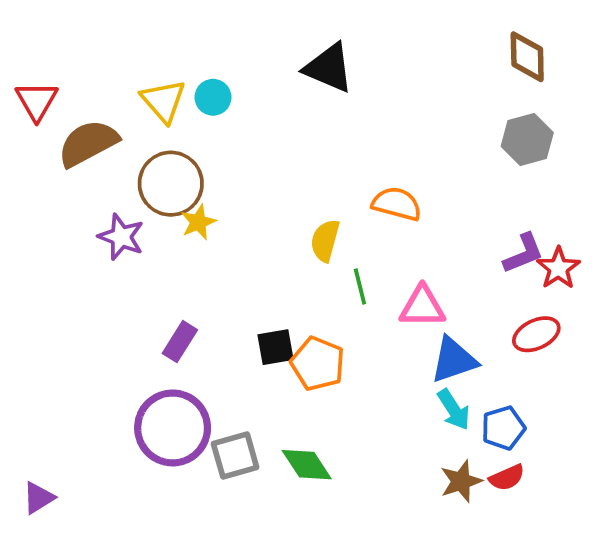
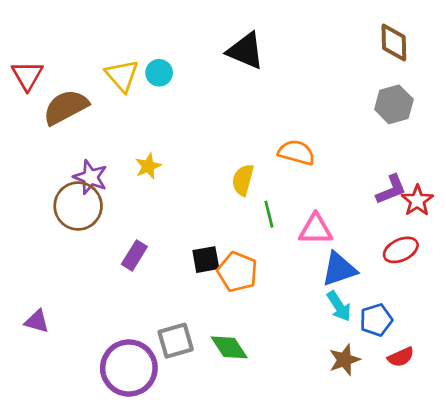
brown circle: (171, 184) -> (78, 206), moved
purple circle: (173, 428) -> (129, 368), moved
red semicircle: (507, 478) -> (401, 357), moved
purple triangle: (38, 498) -> (37, 321), moved, turned 48

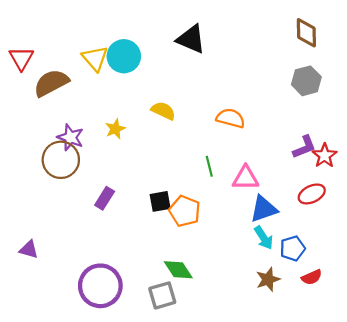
cyan circle: (159, 73) -> (124, 56), size x1.6
yellow semicircle: (243, 180) -> (163, 111), moved, turned 100
gray square: (176, 341) -> (162, 295), moved

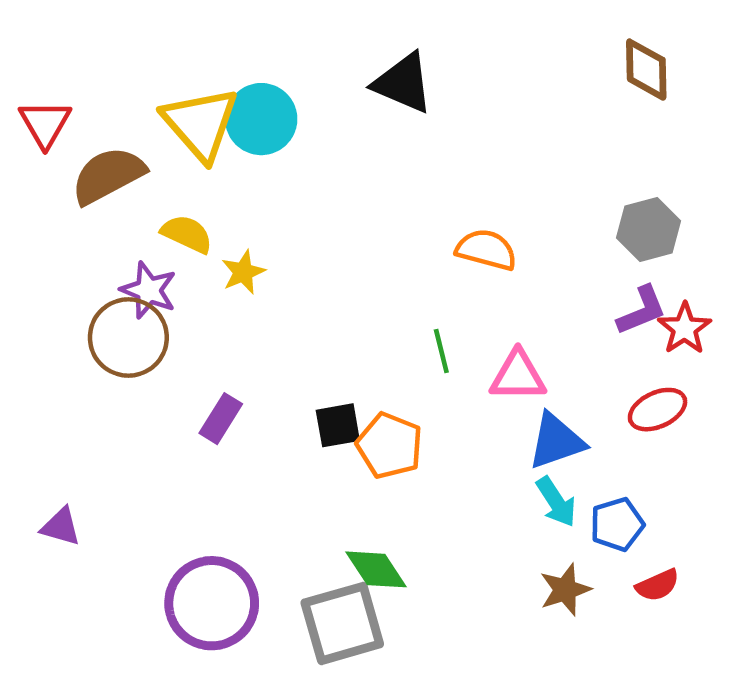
yellow triangle: (95, 58) -> (200, 124), size x1.4
gray hexagon: (306, 81) -> (649, 229), moved
yellow semicircle: (163, 111) -> (187, 234), moved
gray square: (162, 295) -> (342, 623), size x1.4

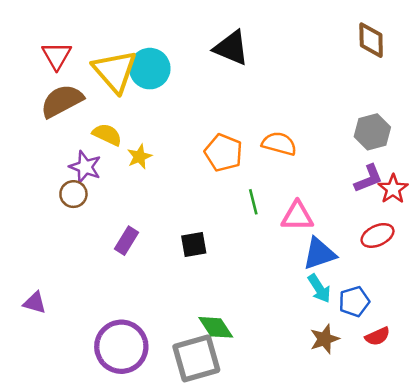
red triangle: (45, 124) -> (57, 56), moved
brown circle: (128, 338) -> (73, 194), size x0.6
orange pentagon: (390, 446) -> (224, 153), moved

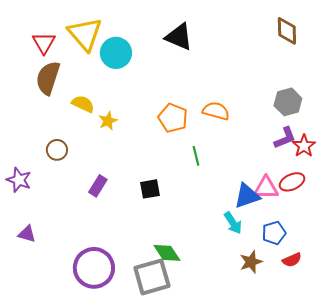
yellow triangle: (115, 71) -> (85, 34), moved
brown semicircle: (62, 101) -> (48, 78), turned -44
purple star: (85, 167) -> (19, 180), moved
pink triangle: (297, 216) -> (266, 188), moved
cyan arrow: (319, 289) -> (233, 223), moved

